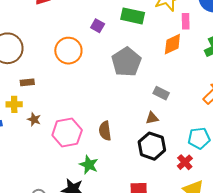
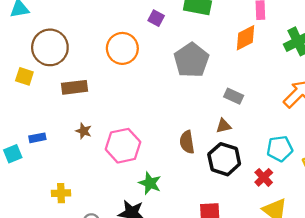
brown rectangle: (27, 82) -> (74, 87), size x1.5
yellow cross: (14, 104) -> (61, 193), moved
brown semicircle: (105, 131) -> (187, 142), moved

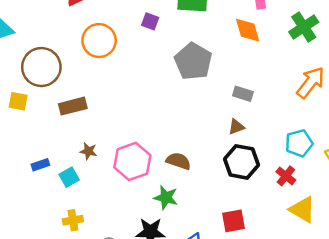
orange diamond: (246, 38) -> (248, 30), turned -72
orange circle: (122, 48) -> (99, 41), moved
brown semicircle: (187, 142) -> (178, 161), moved, turned 125
cyan square: (13, 154) -> (69, 177), moved

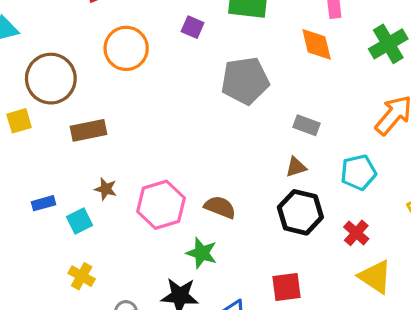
gray pentagon: (193, 61) -> (245, 81), turned 30
yellow square: (18, 101) -> (19, 121), turned -30
cyan pentagon: (299, 143) -> (358, 172), moved
yellow cross: (73, 220) -> (82, 276), turned 36

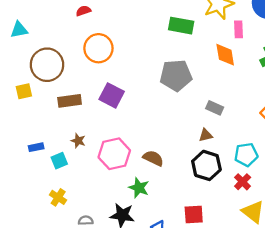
purple square: (193, 27) -> (112, 95), moved, size x1.6
cyan pentagon: (358, 172) -> (246, 155), moved

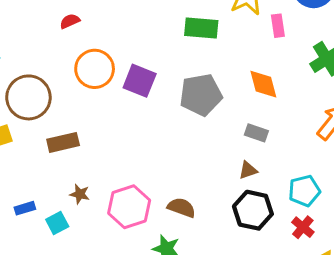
orange diamond: (225, 55) -> (263, 84), moved
purple square: (112, 95) -> (140, 81), moved

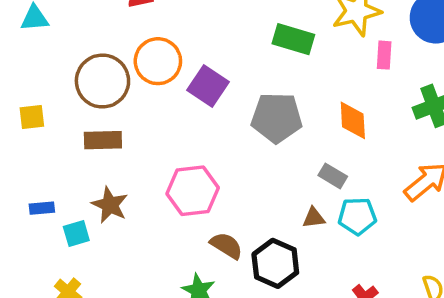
brown circle: (28, 97) -> (102, 81), moved
cyan pentagon: (304, 191) -> (357, 216), moved
brown star: (80, 194) -> (110, 205), size x1.5
pink hexagon: (129, 207) -> (193, 191), moved
black hexagon: (253, 210) -> (275, 263), moved

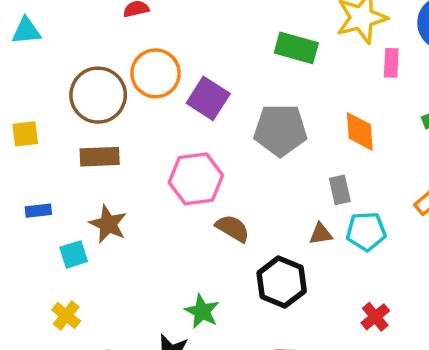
gray rectangle: (333, 176) -> (340, 190), turned 48
pink hexagon: (193, 191) -> (196, 179), moved
blue rectangle: (42, 208) -> (38, 211), moved
brown semicircle: (226, 246) -> (233, 228), moved

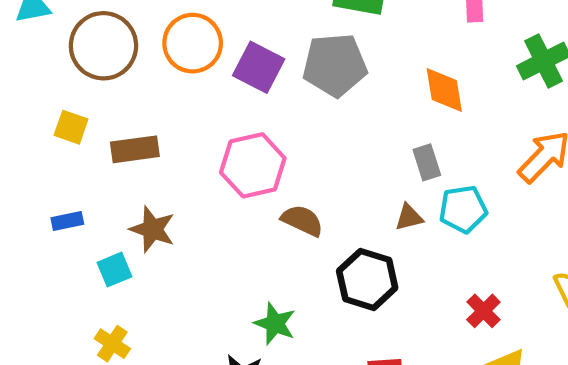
brown circle: (98, 95) -> (103, 46), moved
gray pentagon: (280, 130) -> (335, 65), moved
yellow square: (25, 134) -> (71, 127), moved, turned 32

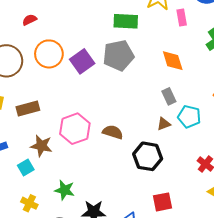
purple square: (259, 67) -> (82, 61), turned 35
pink hexagon: (253, 165) -> (75, 129), moved
cyan pentagon: (463, 209) -> (189, 117), turned 30
green star: (275, 324) -> (65, 190), moved

